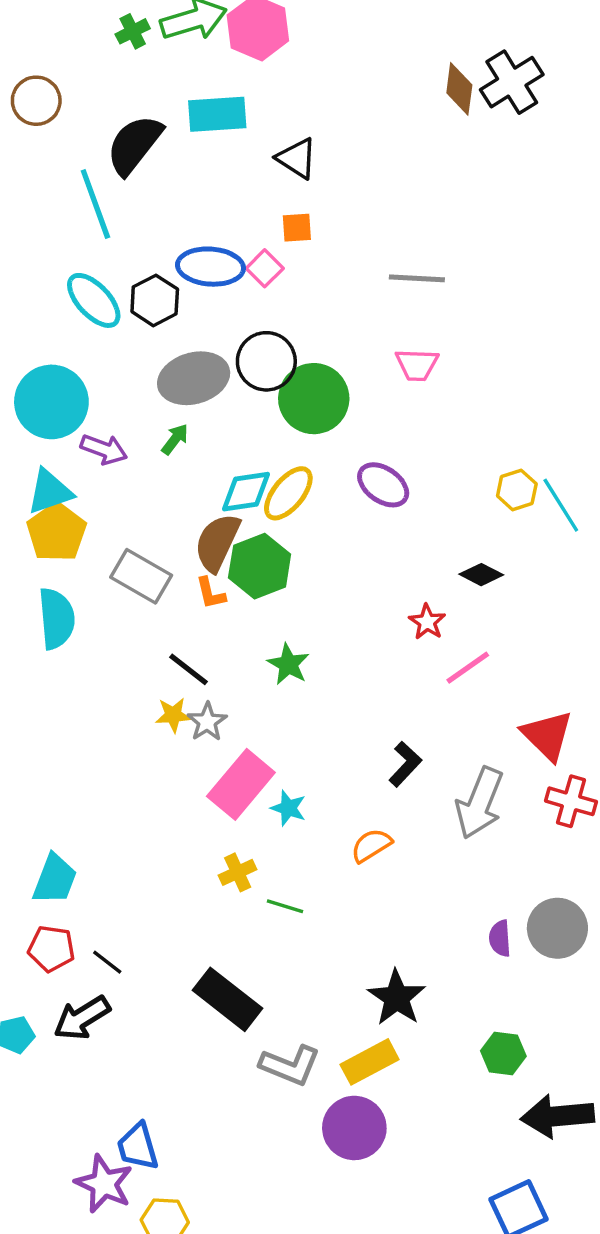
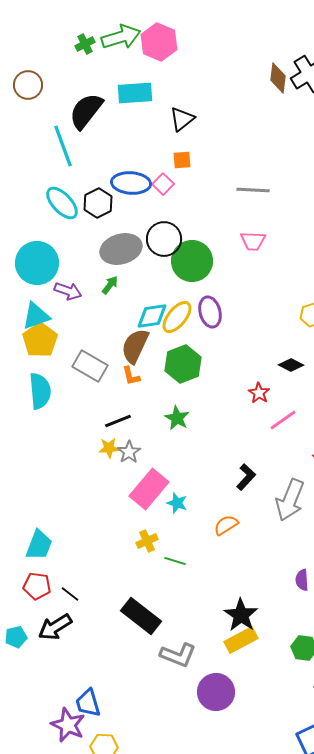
black triangle: (297, 158) -> (182, 119), turned 48
purple ellipse: (383, 485) -> (210, 312), moved, turned 40
green hexagon: (260, 566) -> (183, 364), moved
black line: (189, 669) -> (118, 421), turned -60
yellow rectangle: (370, 1062) -> (241, 640), moved

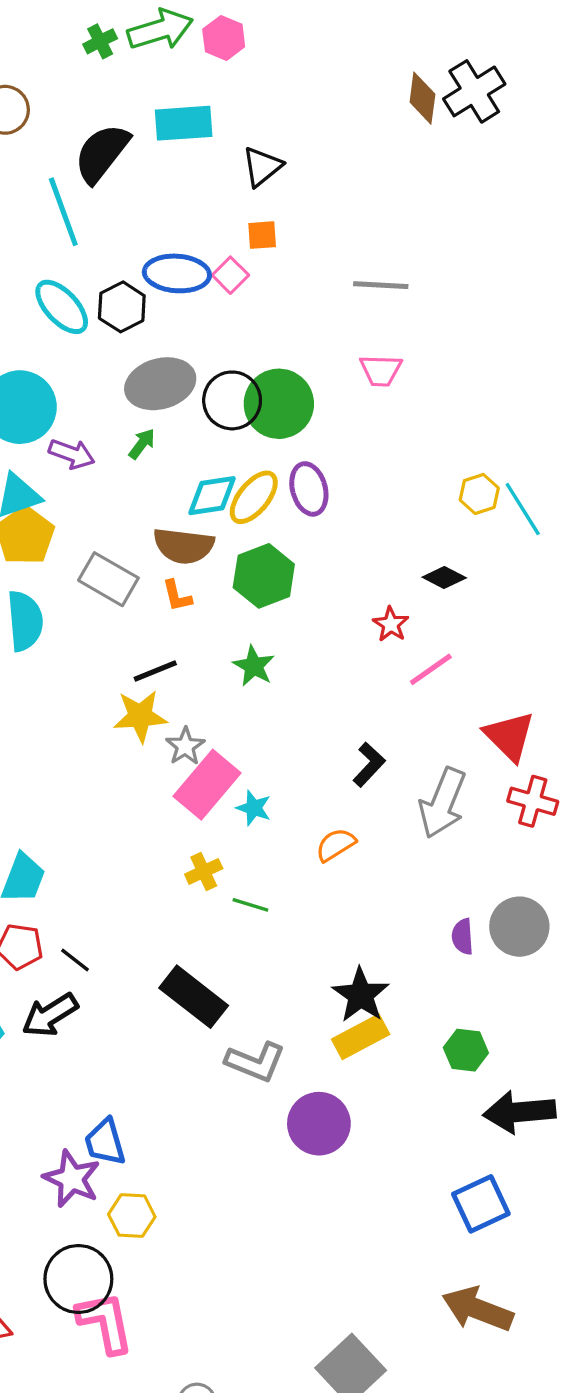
pink hexagon: (159, 42) -> (224, 38), size x0.7
black circle: (164, 239) -> (232, 400), moved
brown semicircle: (135, 346) -> (184, 546), turned -108
yellow star: (109, 448) -> (140, 716), size x1.5
gray star: (129, 452) -> (185, 746), moved

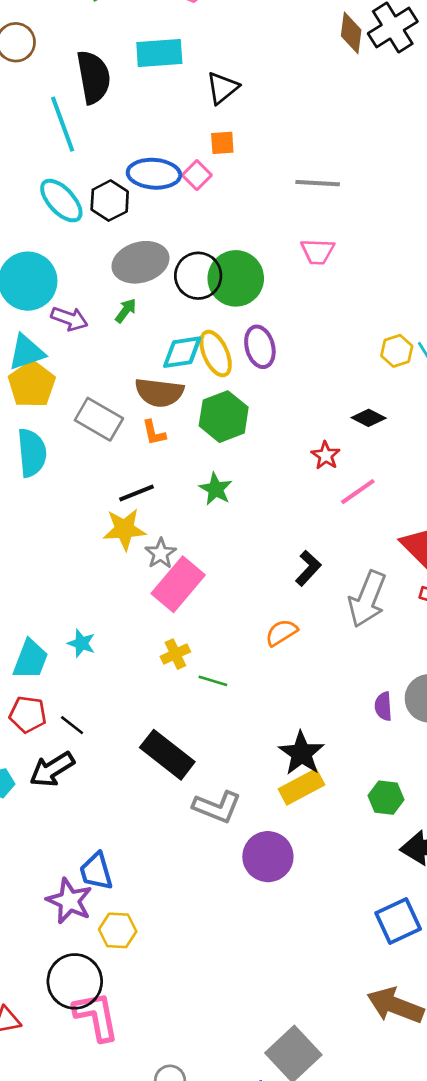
black semicircle: (102, 153) -> (94, 77), turned 132
yellow ellipse: (254, 497) -> (216, 354), turned -63
cyan star: (254, 808) -> (81, 643), moved

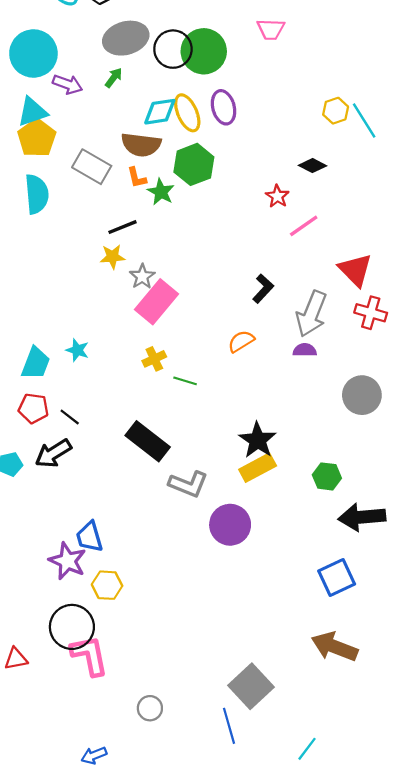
green star: (216, 489) -> (161, 192), moved
yellow star: (124, 529) -> (113, 257), size x0.7
purple semicircle: (383, 706) -> (305, 350), moved, turned 95

